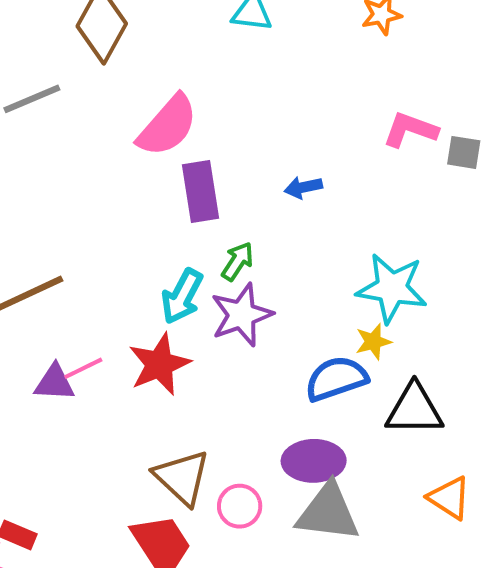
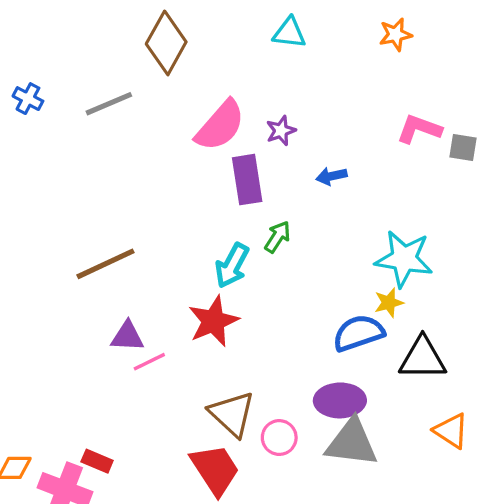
purple star: (242, 315) -> (281, 131), moved, size x0.6
pink line: (83, 368) -> (149, 362), moved

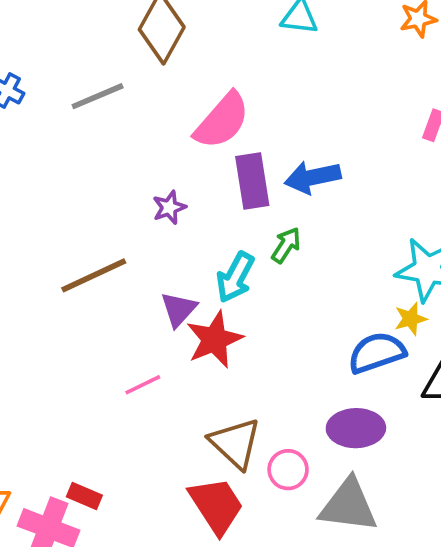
purple star: (281, 131) -> (169, 207), moved
blue arrow: (331, 176) -> (313, 177), moved, size x1.6
purple triangle: (127, 336) -> (179, 309), moved, turned -51
gray triangle: (352, 443) -> (348, 505), moved

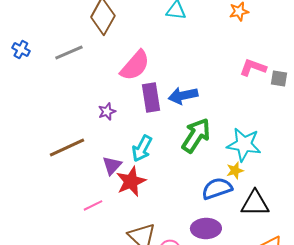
green arrow: (286, 245) -> (196, 135), moved, size x1.8

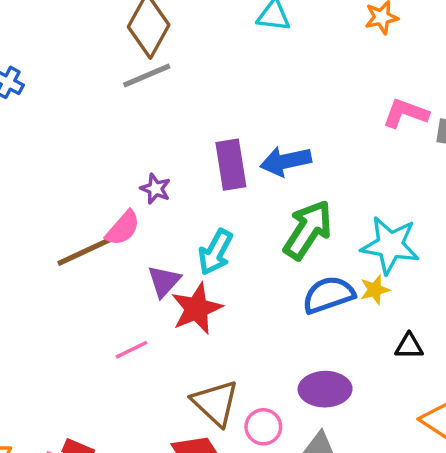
gray line: (69, 52) -> (147, 76), moved
pink semicircle: (135, 65) -> (123, 228), moved, size x0.7
purple star: (107, 111) -> (155, 189), turned -30
blue semicircle: (217, 188) -> (328, 295), moved
black triangle: (255, 203) -> (409, 346), size x0.6

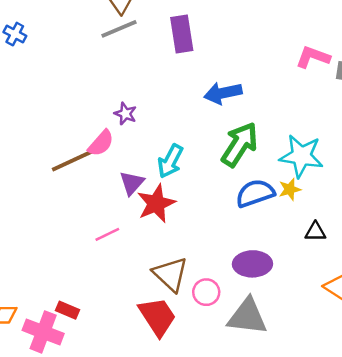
purple rectangle: (231, 165) -> (182, 34), moved

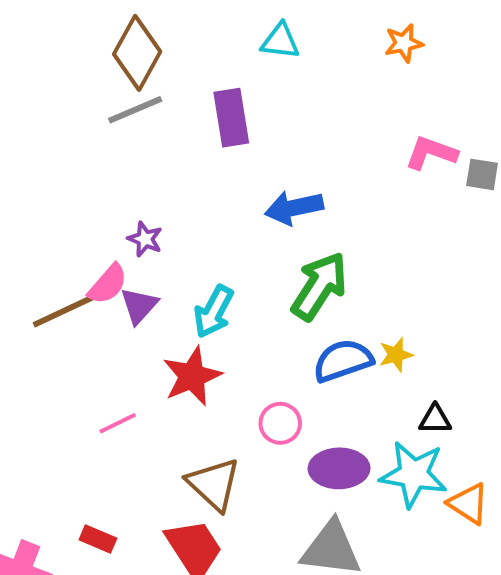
cyan star: (301, 156) -> (413, 474), moved
purple triangle: (132, 183) -> (139, 306), moved
pink circle: (206, 292) -> (280, 423), moved
red rectangle: (68, 310) -> (98, 539), moved

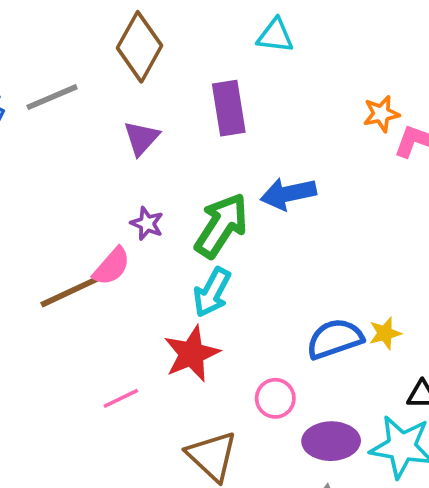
orange star: (404, 43) -> (381, 114), moved
gray line: (135, 110) -> (52, 97), moved
green arrow: (319, 286) -> (221, 225), moved
purple triangle: (139, 306) -> (141, 138), moved

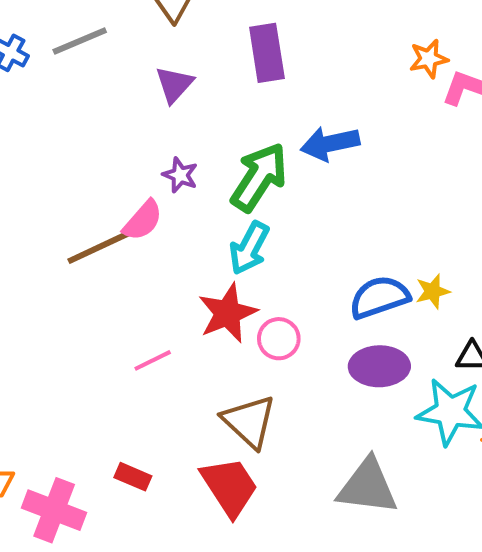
pink circle: (275, 398) -> (279, 339), moved
purple ellipse: (331, 441) -> (379, 366), moved

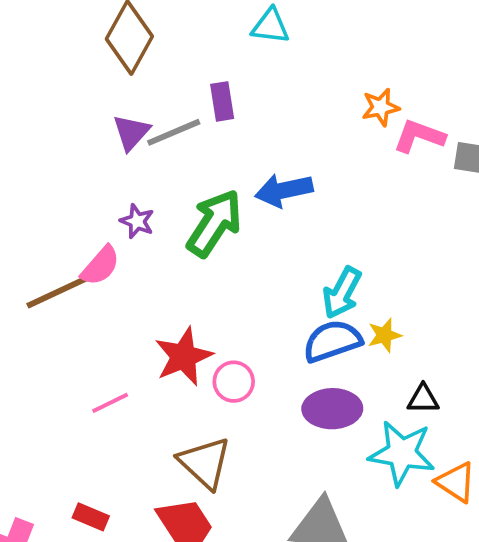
gray line: (80, 41) -> (174, 132), moved
purple rectangle: (267, 53) -> (222, 101), size x0.7
cyan arrow: (249, 248) -> (342, 293), moved

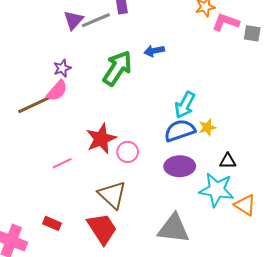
blue arrow: (284, 190) -> (154, 51), size x0.7
purple star: (137, 221) -> (62, 68), moved, turned 30

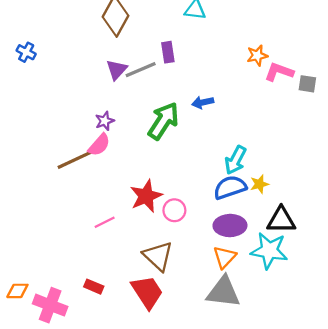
black triangle: (228, 161) -> (281, 220), size x1.6
orange triangle: (245, 205) -> (225, 257), moved, turned 40

